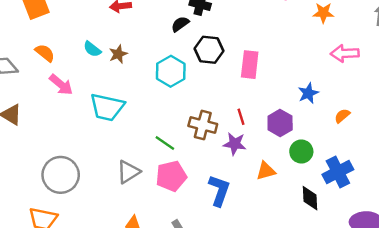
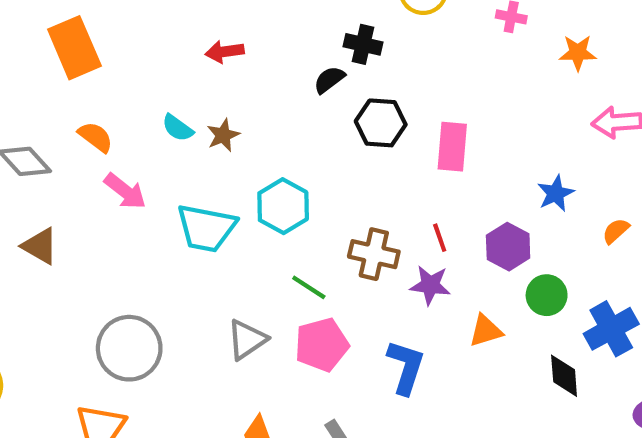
cyan hexagon: (171, 71) -> (283, 206), moved

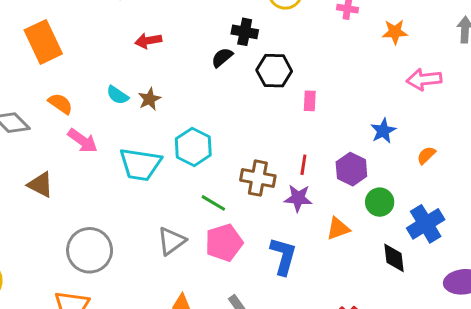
black hexagon: (381, 123) -> (274, 71), moved
pink rectangle: (452, 147) -> (310, 101), size x0.6
red line: (440, 238) -> (303, 165), turned 30
brown triangle: (40, 246) -> (40, 185), moved

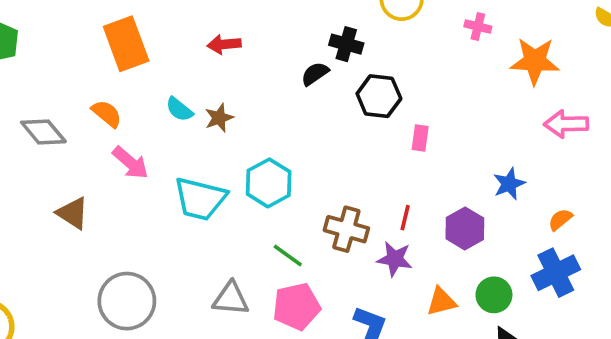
orange star: (395, 32) -> (535, 61), size x1.5
orange rectangle: (43, 42) -> (126, 44), moved
green circle: (380, 202) -> (494, 295), moved
blue cross: (426, 224) -> (556, 273), moved
gray triangle: (171, 241) -> (231, 299), turned 36

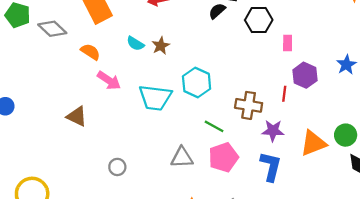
gray diamond: (43, 132) -> (52, 29), moved
purple hexagon: (465, 228) -> (305, 75), moved
purple star: (395, 259) -> (273, 131), moved
gray circle: (127, 301) -> (117, 167), size x0.5
orange triangle: (441, 302) -> (313, 143), size x1.4

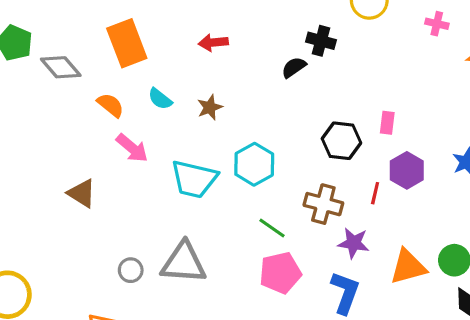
black hexagon: (259, 20) -> (341, 141), moved
cyan semicircle: (135, 44) -> (160, 99), moved
gray triangle: (182, 158) -> (184, 263), moved, size x1.4

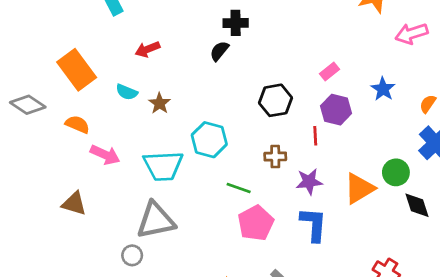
cyan semicircle: (160, 99) -> (127, 92), moved
pink rectangle: (387, 123) -> (330, 71), moved, turned 60
brown cross: (323, 204) -> (275, 157), size x0.7
gray triangle: (184, 263) -> (156, 220), moved

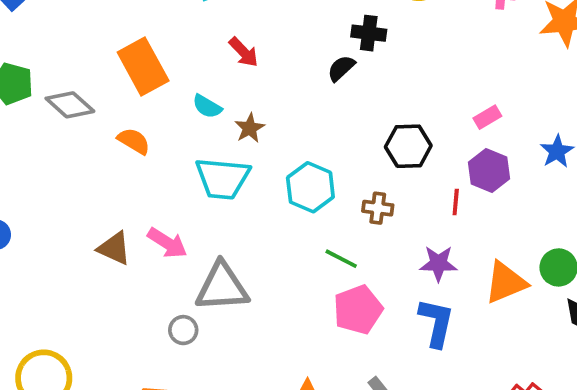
red arrow: (147, 49) -> (244, 52), turned -120
pink arrow: (105, 155) -> (167, 243), moved
brown cross: (275, 157) -> (378, 208), moved
cyan trapezoid: (163, 166) -> (223, 178), moved

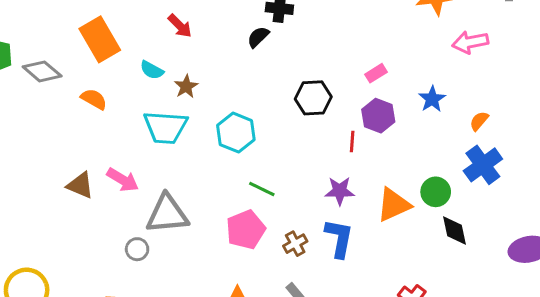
brown cross: (378, 208) -> (295, 244), moved, turned -35
pink pentagon: (358, 310) -> (246, 230), moved

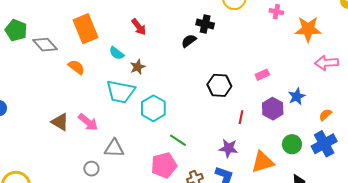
purple hexagon: (378, 116) -> (273, 109), moved
cyan hexagon: (236, 133) -> (153, 108), moved
green circle: (436, 192) -> (292, 144), moved
gray triangle: (167, 214) -> (114, 148), size x0.7

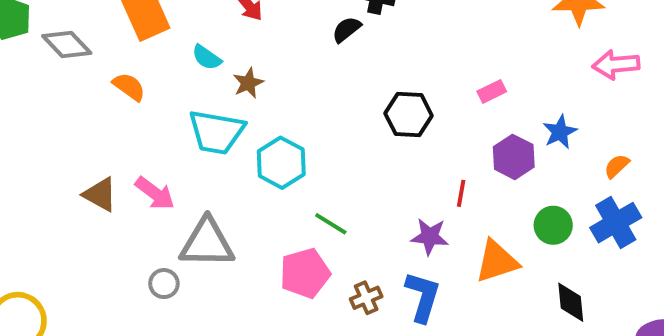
red line: (241, 117) -> (461, 193), moved
gray triangle: (114, 148) -> (207, 243), size x1.4

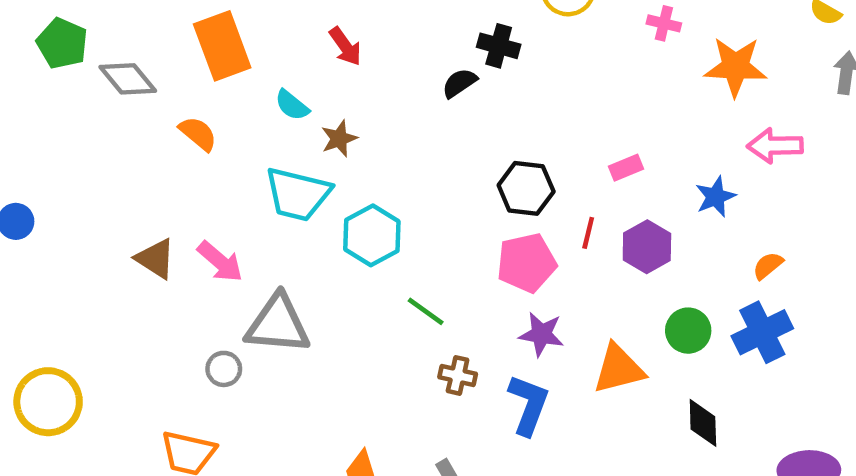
blue star: (560, 132) -> (716, 197), moved
red line: (461, 193) -> (588, 233), moved
pink pentagon: (305, 273) -> (527, 263), moved
brown cross: (366, 298) -> (458, 375), moved, turned 32

